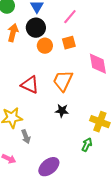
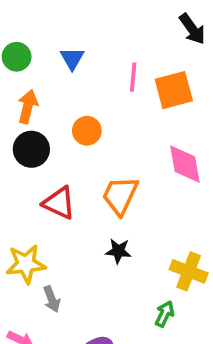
pink line: (70, 17) -> (133, 77), turned -35
black circle: (36, 28) -> (31, 149), moved
orange square: (69, 43) -> (174, 90), moved, size x1.5

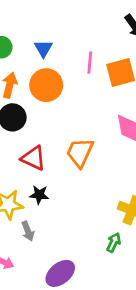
orange circle: (87, 131) -> (46, 85), moved, size x1.5
black star: (118, 251) -> (39, 195), moved

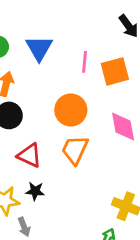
blue triangle: (43, 49) -> (39, 48), size x1.5
orange circle: (46, 85) -> (71, 110), moved

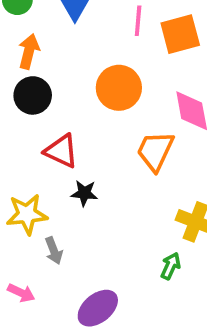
orange trapezoid: (75, 150) -> (155, 151), moved
black star: (35, 191) -> (84, 193), moved

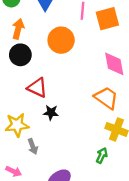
orange circle: (119, 88) -> (61, 40), moved
orange trapezoid: (155, 151) -> (106, 98), moved, turned 100

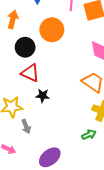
black circle: (20, 55) -> (25, 47), moved
green arrow: (102, 155) -> (89, 135), turned 40

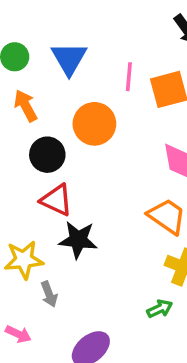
orange arrow: (13, 19) -> (26, 106), turned -42
black star: (43, 96) -> (78, 240), size x1.5

